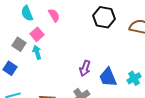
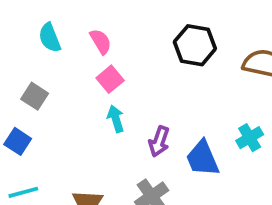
pink square: (37, 34) -> (110, 79), moved
cyan arrow: (37, 52) -> (116, 119), moved
cyan cross: (134, 78) -> (250, 138), moved

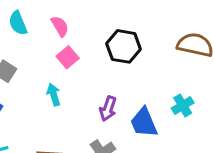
black hexagon: (195, 45) -> (124, 46), moved
cyan arrow: (116, 119) -> (54, 95), moved

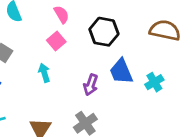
pink semicircle: (60, 26) -> (61, 14), moved
blue trapezoid: (144, 123) -> (121, 71), moved

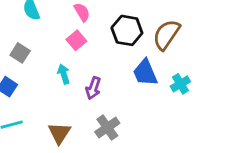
brown semicircle: (165, 30) -> (166, 35), moved, turned -68
purple arrow: (91, 85) -> (93, 88), moved

